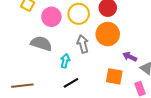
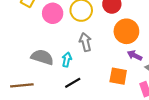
orange circle: (108, 34) -> (126, 31), moved
gray semicircle: (41, 43) -> (42, 57), moved

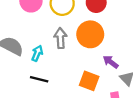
orange circle: (126, 31) -> (90, 34), moved
black line: (73, 83) -> (39, 79), turned 35

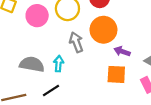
purple arrow: (111, 62) -> (122, 51), moved
black line: (39, 79) -> (51, 90), moved, turned -30

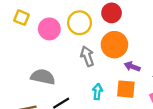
cyan arrow: (59, 64) -> (98, 92), moved

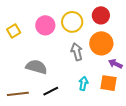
yellow square: (21, 18) -> (14, 31), moved, turned 32

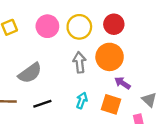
gray semicircle: (36, 67) -> (30, 73), turned 120

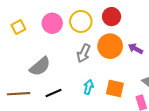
gray arrow: (79, 62) -> (84, 53), turned -144
purple arrow: (122, 83) -> (135, 49), moved

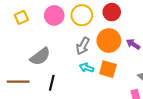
cyan arrow: (88, 87) -> (87, 68), moved, turned -88
orange square: (115, 89) -> (108, 69), moved
black line: (53, 93) -> (52, 83), turned -56

